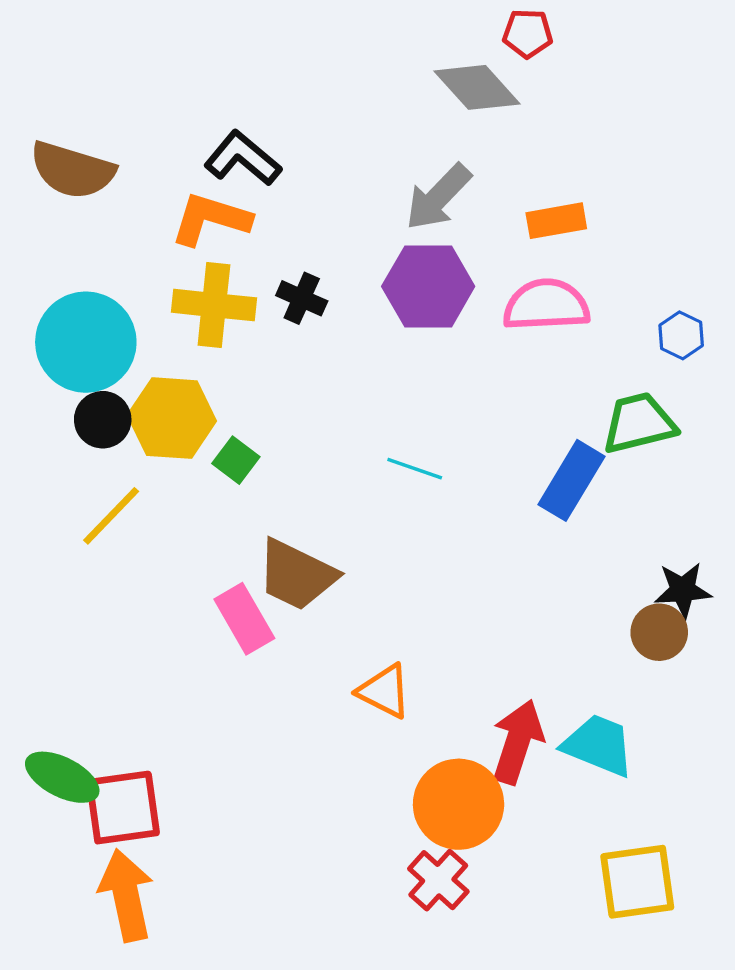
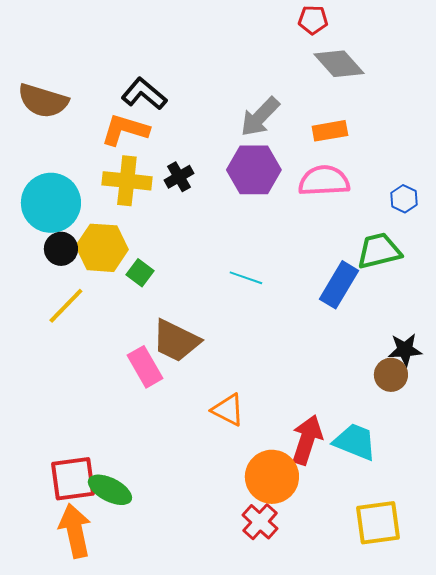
gray diamond: (477, 87) -> (339, 64), moved
black cross: (302, 298) -> (179, 177), turned 36
green ellipse: (62, 777) -> (110, 490), moved

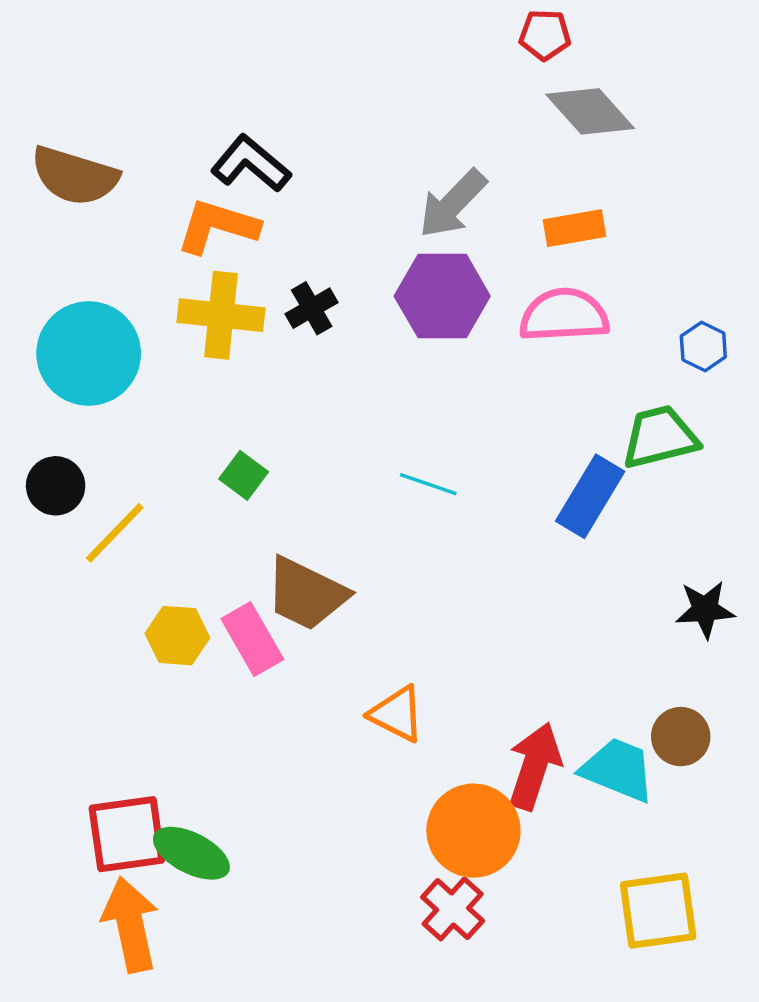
yellow hexagon: (102, 248) -> (177, 636), moved, size x0.7
black circle: (61, 249) -> (56, 486), moved
brown circle: (391, 375) -> (681, 737), moved

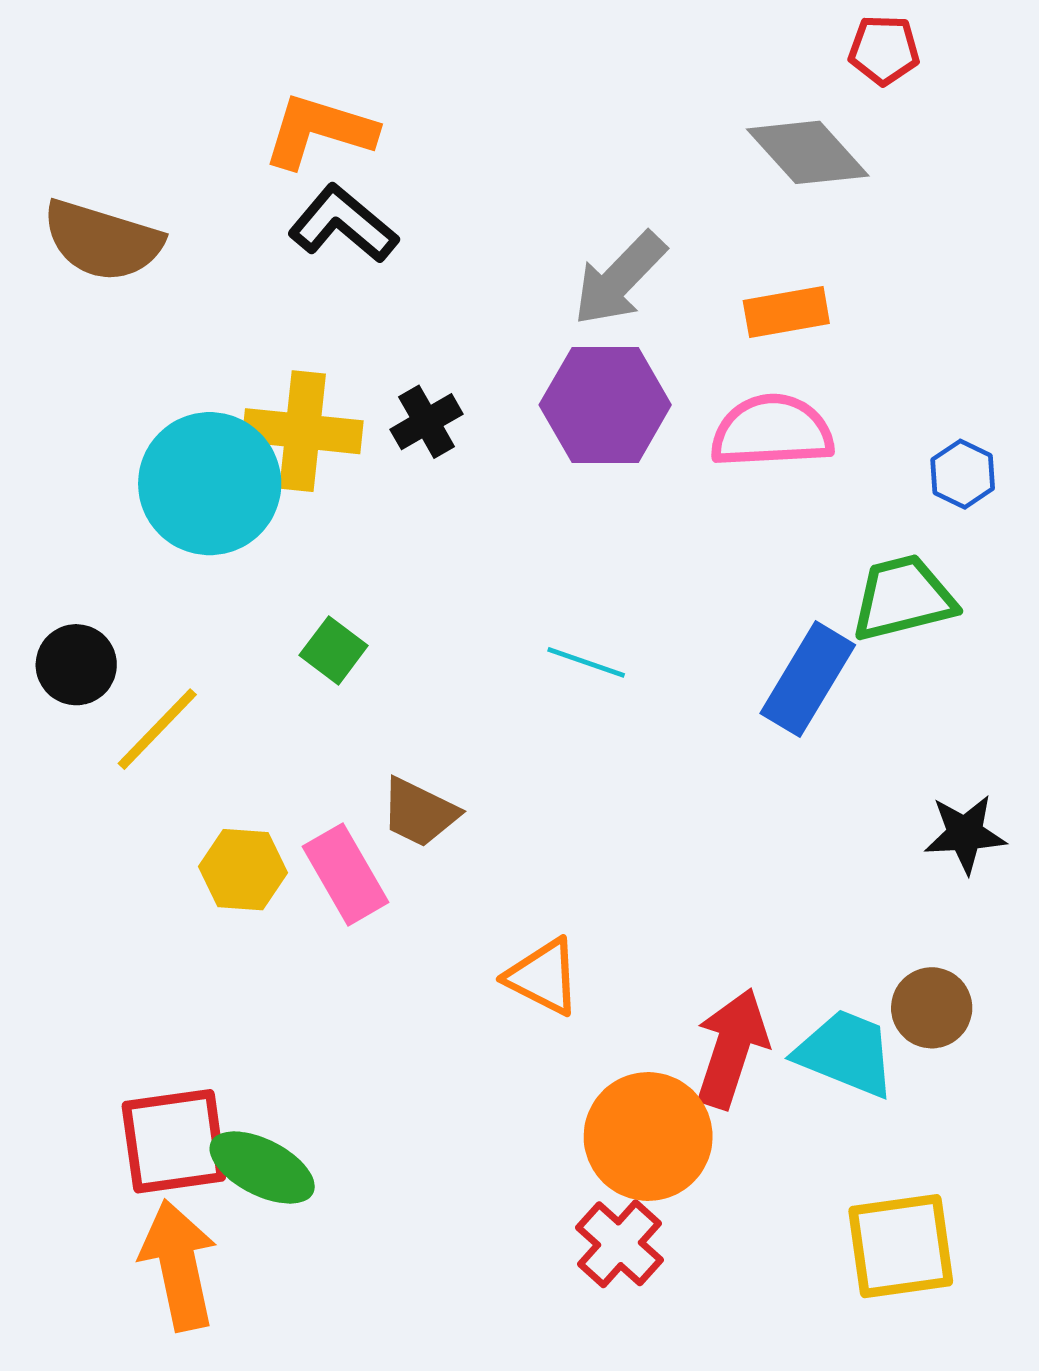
red pentagon: (545, 35) -> (884, 50), moved
orange L-shape: (218, 226) -> (319, 131), moved
cyan circle: (89, 353) -> (210, 484), moved
brown trapezoid: (306, 594) -> (419, 812), size x0.7

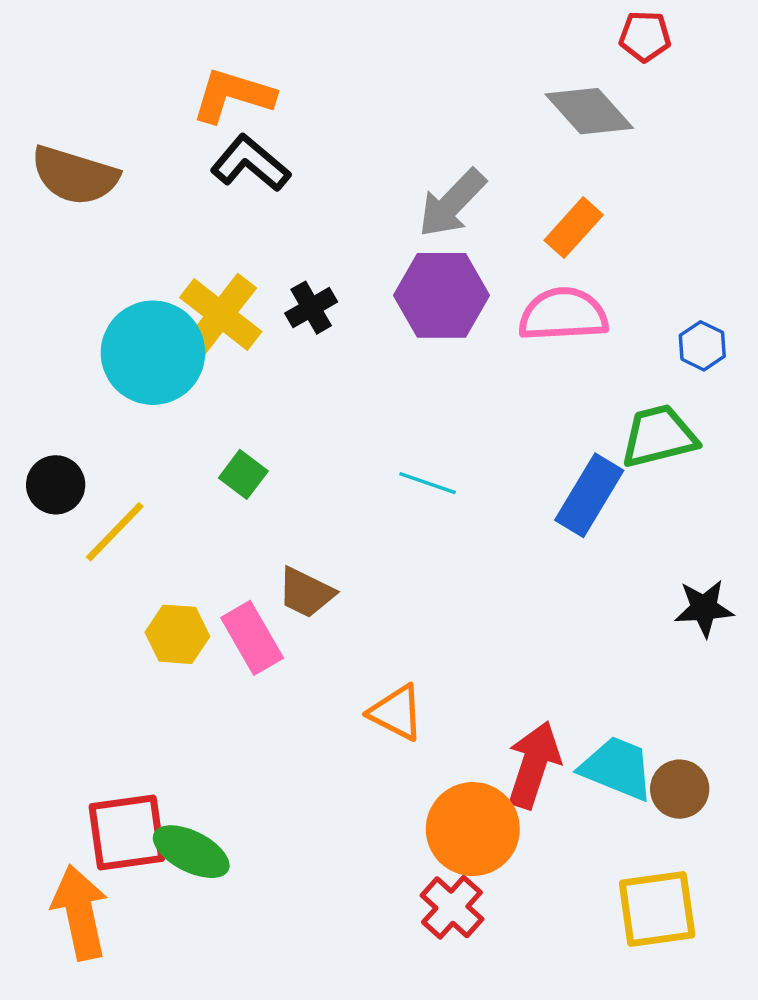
orange rectangle: (786, 312) -> (574, 228), turned -38
yellow cross: (303, 431) -> (221, 314), turned 32
brown circle: (932, 1008) -> (680, 789), moved
orange arrow: (179, 1265) -> (80, 912), moved

